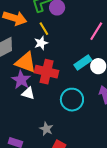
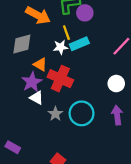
orange triangle: (26, 62) -> (40, 64), size x0.6
cyan rectangle: (83, 62) -> (79, 44), moved
gray star: (46, 129) -> (55, 114), moved

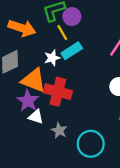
yellow line: (66, 33) -> (62, 32), moved
orange triangle: (40, 64) -> (34, 80), size x1.6
cyan circle: (82, 113) -> (91, 144), moved

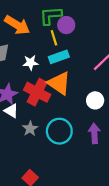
white star: (52, 58) -> (30, 63), moved
orange triangle: (34, 80) -> (59, 83), moved
cyan circle: (91, 144) -> (59, 131), moved

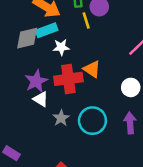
cyan rectangle: (59, 57) -> (47, 30), moved
orange triangle: (59, 83) -> (92, 69), size x0.7
red cross: (37, 92) -> (68, 79), turned -35

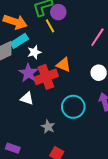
purple star: (36, 81) -> (28, 73), moved
gray star: (61, 118) -> (48, 127), moved

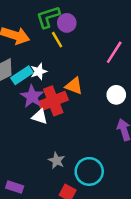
cyan rectangle: (19, 41) -> (22, 75), moved
white triangle: (27, 98) -> (40, 117), moved
cyan circle: (73, 107) -> (89, 171), moved

